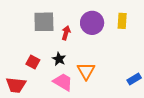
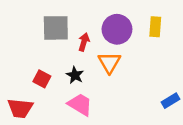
orange triangle: (86, 71) -> (109, 62), moved

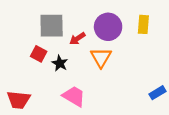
red arrow: (84, 42) -> (77, 39), turned -140
black star: (75, 75) -> (60, 63), moved
red square: (42, 79) -> (39, 54), moved

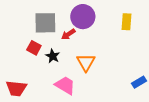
purple circle: (108, 27) -> (83, 17), moved
orange triangle: (101, 57) -> (86, 62), moved

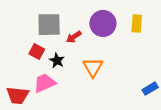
purple circle: (83, 17) -> (103, 23), moved
pink trapezoid: (65, 85) -> (45, 83), moved, turned -55

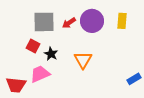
red arrow: (74, 37) -> (69, 23), moved

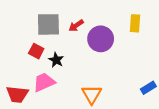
purple circle: (92, 21) -> (101, 39), moved
orange triangle: (83, 60) -> (92, 94), moved

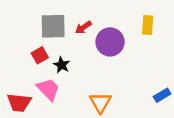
red square: (36, 51) -> (40, 55), turned 32
pink trapezoid: (44, 82) -> (48, 89), turned 70

